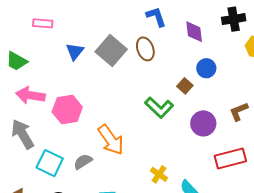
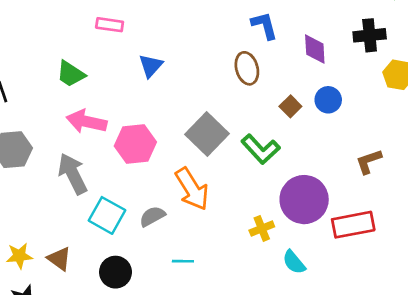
gray square: (111, 51) -> (207, 134), moved
brown square: (185, 86) -> (290, 106), moved
purple circle: (203, 123) -> (304, 200), moved, size x1.4
yellow cross: (159, 174) -> (262, 228), moved, turned 30

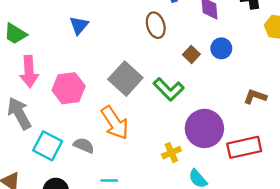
pink arrow: (87, 122) -> (29, 71), turned -104
brown L-shape: (369, 161) -> (255, 97), turned 40
gray semicircle: (152, 216) -> (84, 145), turned 54

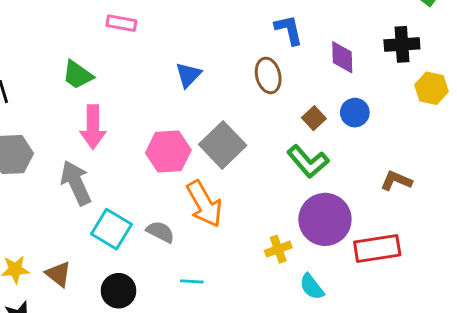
blue triangle: (79, 25) -> (188, 75), moved
pink hexagon: (69, 88) -> (168, 152), moved
green L-shape: (169, 89) -> (308, 161), moved

